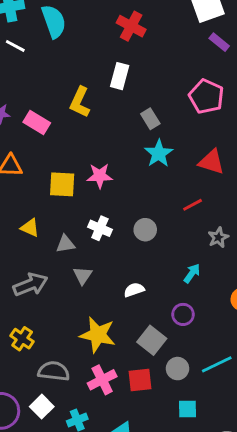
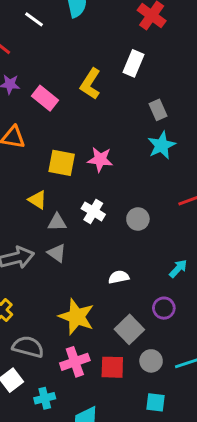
yellow triangle: (30, 228) -> (37, 200), moved
gray triangle: (83, 275) -> (57, 253), moved, turned -36

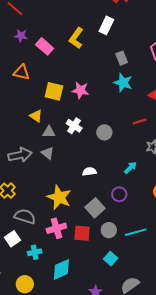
cyan star: (162, 145) -> (123, 83), turned -30
cyan square: (156, 402) -> (111, 259), turned 32

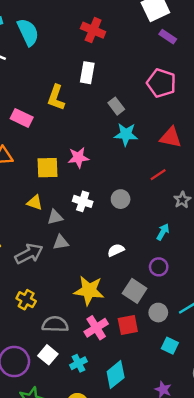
gray triangle: (48, 153) -> (61, 242), turned -32

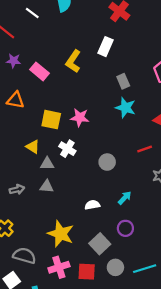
white cross: (83, 201) -> (67, 149), moved
cyan arrow: (163, 232) -> (125, 198), moved
gray arrow: (29, 254) -> (17, 189), size x0.6

